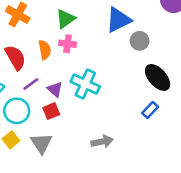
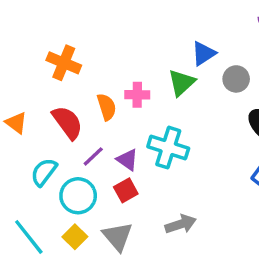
green triangle: (65, 19) -> (182, 83), moved
blue triangle: (118, 20) -> (204, 54), size x0.7
gray arrow: (102, 142) -> (181, 224), moved

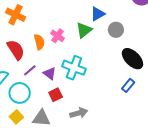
pink cross: (137, 95) -> (58, 36), turned 32
red square: (126, 190) -> (56, 95), moved
gray triangle: (118, 236) -> (41, 118), turned -48

